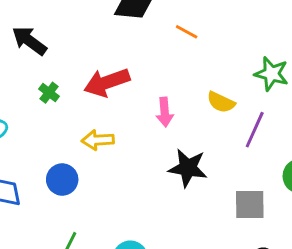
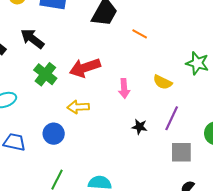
green cross: (49, 93) -> (45, 74), size x1.6
purple line: (255, 130) -> (172, 118), moved
black star: (188, 168) -> (139, 127), size x0.6

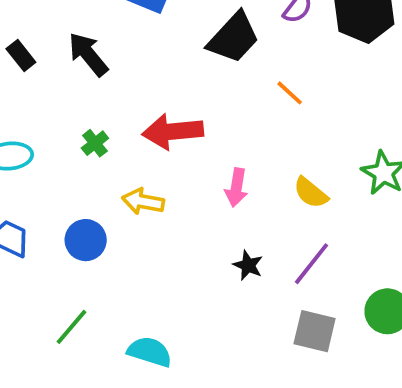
green cross: (45, 74) -> (95, 143), moved, size x0.6

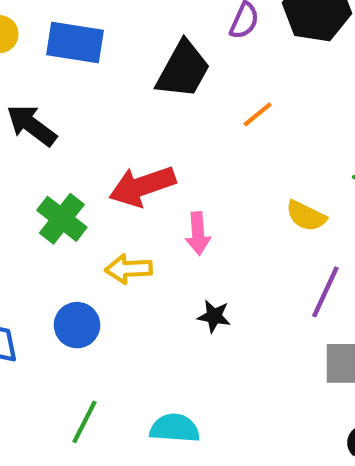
orange line: (290, 93) -> (258, 114), turned -68
green cross: (95, 143) -> (62, 219), size x1.6
pink arrow: (236, 187) -> (198, 233), moved
black star: (248, 265) -> (214, 316), moved

